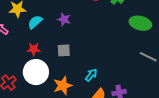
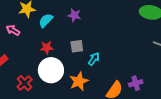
cyan arrow: (91, 75) -> (94, 59), moved

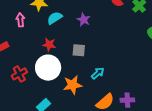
pink arrow: (13, 30) -> (20, 20), turned 40
cyan arrow: (94, 59) -> (98, 73), moved

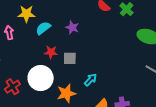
red star: (49, 45) -> (51, 52), moved

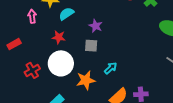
purple star: (72, 27) -> (96, 26), moved
red star: (51, 52) -> (59, 37), moved

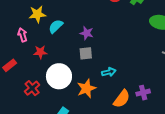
red star: (59, 37) -> (40, 52), moved
cyan arrow: (111, 68) -> (109, 72), turned 40

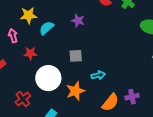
purple star: (87, 33) -> (78, 21), moved
red cross: (32, 88) -> (23, 99), moved

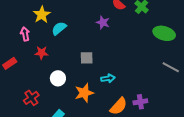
yellow star: (28, 15) -> (42, 15), turned -30
purple star: (78, 21) -> (103, 22), moved
white circle: (48, 78) -> (58, 78), size x0.6

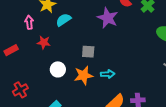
purple star: (103, 22) -> (108, 18), size x1.5
orange star: (84, 93) -> (84, 75), moved
red cross: (31, 98) -> (20, 90), moved

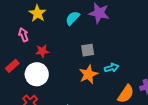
cyan semicircle: (63, 20) -> (73, 18), moved
white circle: (58, 69) -> (37, 74), moved, size x1.5

